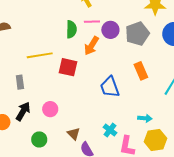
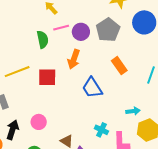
orange arrow: (91, 46) -> (74, 59), moved

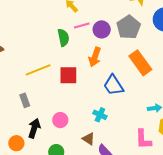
orange rectangle: (119, 66) -> (140, 63), size x1.4
cyan cross: (101, 130) -> (100, 115), moved

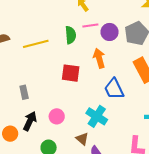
orange arrow: (95, 57) -> (99, 58), turned 138
yellow line: (38, 70) -> (36, 44), moved
cyan cross: (100, 115) -> (97, 116), size x1.5

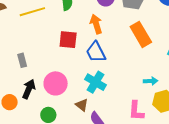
blue trapezoid: (114, 89) -> (96, 52), moved
pink circle: (57, 116) -> (56, 83), size x1.5

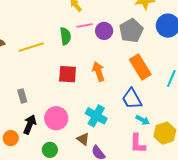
orange arrow: (96, 24) -> (98, 72), moved
blue trapezoid: (96, 52) -> (132, 99), moved
cyan arrow: (151, 81) -> (143, 120), moved, turned 32

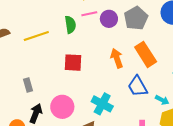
orange arrow: (98, 72) -> (117, 58), moved
cyan arrow: (143, 120) -> (162, 100), moved

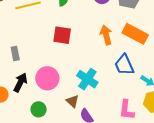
orange rectangle: (146, 54) -> (135, 34), turned -35

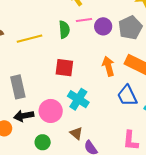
gray rectangle: (15, 53) -> (18, 87), size x1.6
cyan cross: (87, 79) -> (78, 99), moved
black arrow: (20, 82) -> (24, 116), turned -126

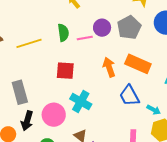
pink line: (84, 20) -> (85, 38), moved
black arrow: (24, 116) -> (27, 121), turned -60

